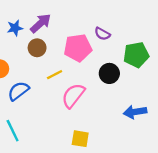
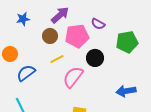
purple arrow: (41, 23) -> (60, 15), moved
brown circle: (37, 48) -> (50, 36), moved
black circle: (109, 73) -> (95, 58), moved

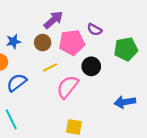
blue star: (23, 19) -> (13, 41), moved

